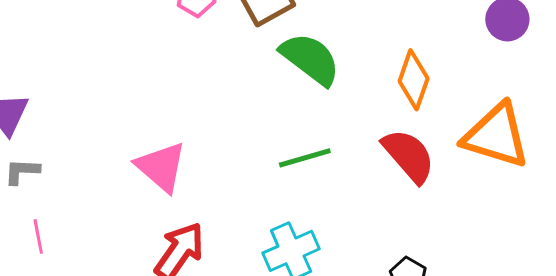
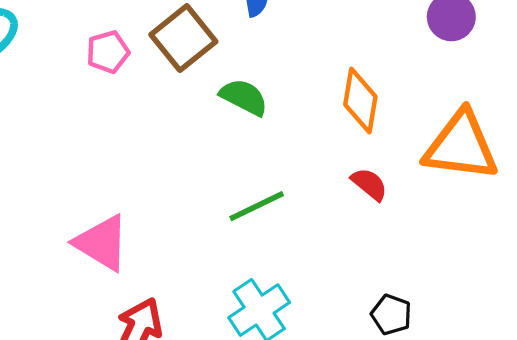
green semicircle: (310, 59) -> (244, 97), size x0.7
red semicircle: (409, 156) -> (369, 184), size x0.6

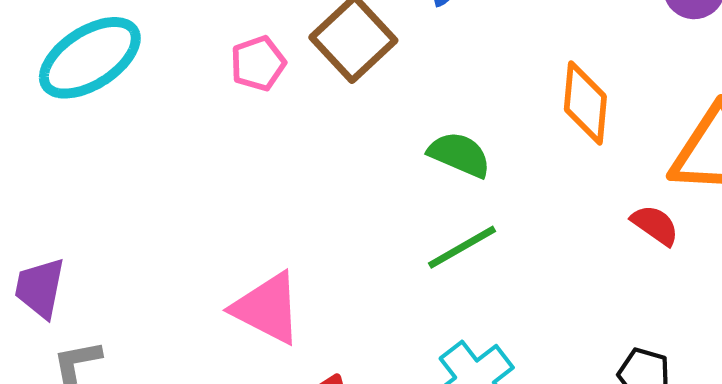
green semicircle: (244, 97) -> (459, 155), moved
red semicircle: (369, 184) -> (655, 225), moved

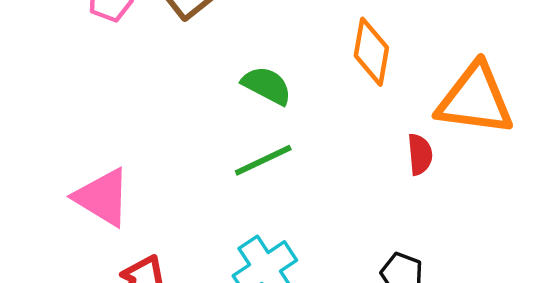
red semicircle: (655, 225) -> (420, 154), turned 45

